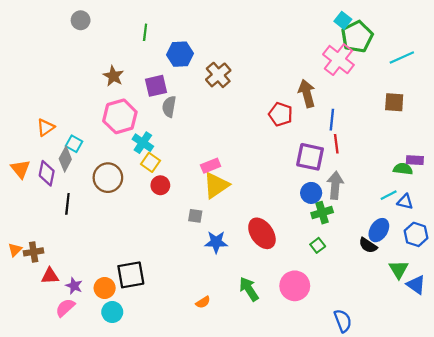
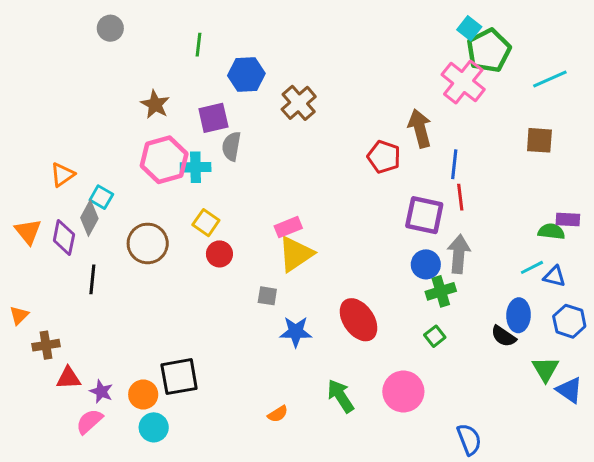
cyan cross: (143, 143) -> (196, 167), moved, turned -35
blue ellipse: (379, 230) -> (519, 315), turned -30
orange triangle: (15, 250) -> (19, 315), moved

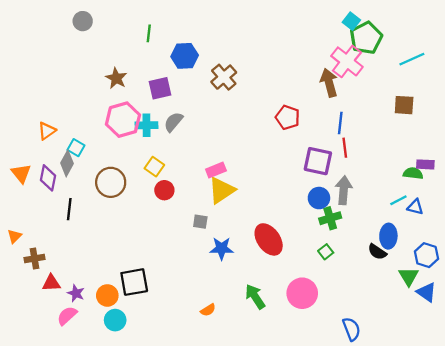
brown arrow: (420, 128) -> (329, 83), moved
gray semicircle: (231, 146) -> (173, 122), moved, turned 30
blue hexagon: (569, 321) -> (426, 255), moved

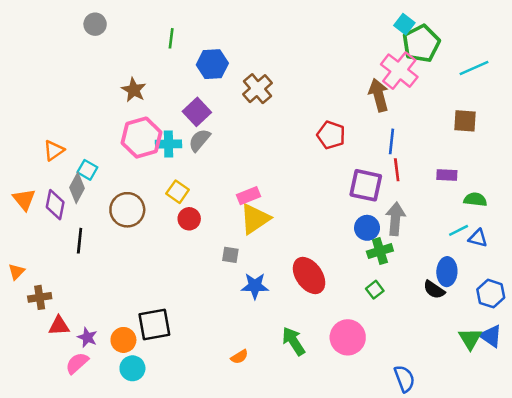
purple square: (160, 88) -> (197, 112), moved, turned -30
purple rectangle: (425, 164) -> (447, 175), moved
green triangle: (409, 276) -> (470, 339), moved

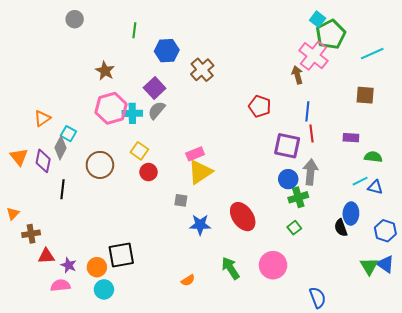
brown arrow: (379, 95) -> (297, 75), size x0.7
black semicircle: (434, 290) -> (341, 228), turned 36
pink semicircle: (77, 363) -> (60, 285), turned 36

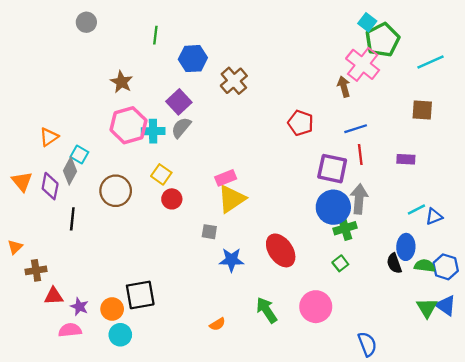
blue line: (307, 111) -> (356, 129), turned 66
green semicircle: (373, 157) -> (425, 266), moved
blue circle: (288, 179) -> (333, 207), size x1.5
blue triangle: (375, 187) -> (434, 217), turned -35

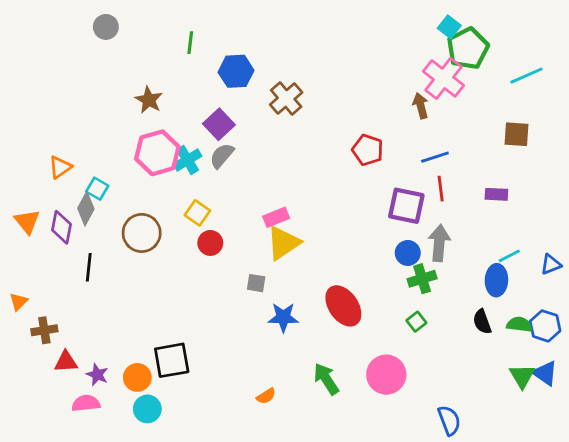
cyan cross: (153, 131) -> (187, 160), turned -30
blue circle: (333, 207) -> (408, 253), size x0.6
blue triangle: (434, 217) -> (551, 264), moved
blue ellipse: (406, 247) -> (496, 280), moved

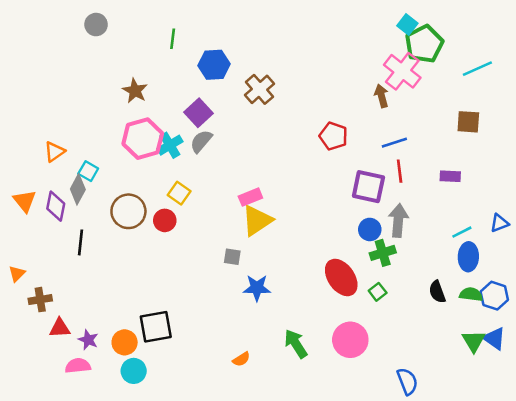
red circle: (210, 243) -> (165, 220), moved
blue triangle: (551, 264) -> (499, 223), moved
blue ellipse: (496, 280) -> (468, 257), moved
red ellipse: (343, 306) -> (341, 278), moved

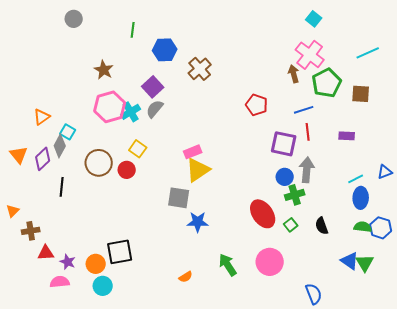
green pentagon: (424, 44) -> (327, 83), moved
purple diamond: (56, 206) -> (43, 159), turned 35
gray square: (232, 257) -> (179, 198), size x1.6
black semicircle: (437, 292) -> (322, 226), moved
blue triangle: (494, 338) -> (350, 261), moved

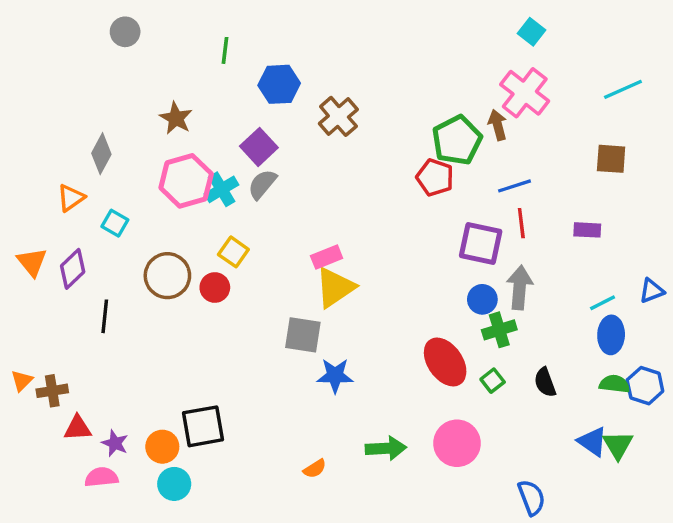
green pentagon: (327, 83) -> (457, 140), moved
gray diamond: (60, 146) -> (101, 154), moved
orange triangle: (13, 211) -> (22, 381), moved
green arrow: (228, 265) -> (386, 448), turned 120

